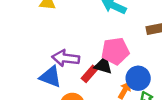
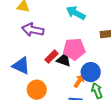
purple arrow: (66, 58) -> (33, 30), moved
red rectangle: (89, 74) -> (52, 57), moved

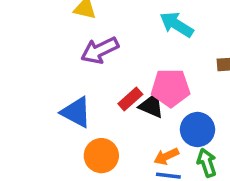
purple arrow: (33, 30) -> (100, 50), turned -40
orange arrow: (79, 81) -> (166, 156), moved, turned -152

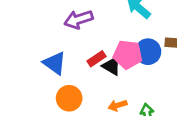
blue circle: (197, 130) -> (148, 52), moved

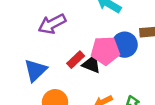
blue triangle: (55, 63) -> (35, 70), turned 50

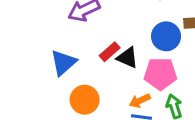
pink pentagon: (105, 51) -> (160, 74), moved

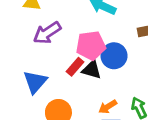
blue circle: (166, 36) -> (114, 56), moved
pink pentagon: (160, 74) -> (91, 46), moved

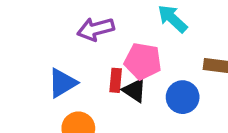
blue circle: (114, 56) -> (183, 97), moved
red rectangle: (75, 67) -> (116, 80), turned -54

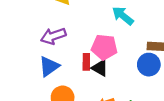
purple arrow: (96, 29) -> (53, 36), moved
blue circle: (183, 97) -> (149, 65), moved

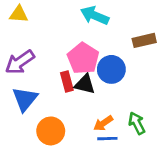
pink pentagon: (104, 47) -> (83, 58), turned -30
blue circle: (149, 65) -> (111, 69), moved

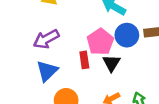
blue circle: (111, 69) -> (127, 35), moved
black triangle: (85, 84) -> (111, 63), moved, turned 42

